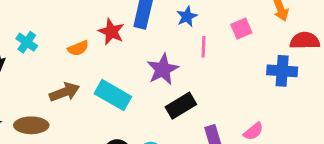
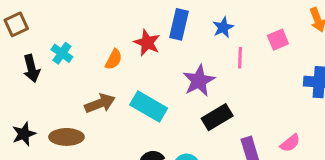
orange semicircle: (78, 48) -> (114, 59), turned -40

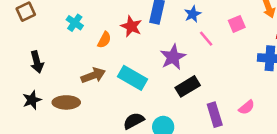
cyan cross: (62, 53) -> (75, 23), moved
pink line: (240, 58) -> (206, 39), turned -42
black arrow: (31, 68) -> (37, 62), moved

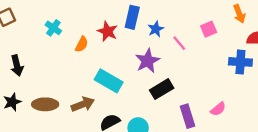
blue star: (193, 14) -> (156, 29), moved
brown arrow: (93, 75) -> (83, 104), moved

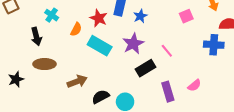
pink line: (179, 43) -> (167, 51), moved
black arrow: (17, 66) -> (36, 37), moved
cyan rectangle: (109, 81) -> (100, 46), moved
brown ellipse: (45, 104) -> (44, 64), moved

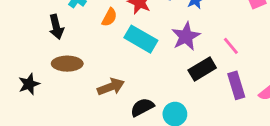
purple rectangle: (168, 92) -> (236, 85), moved

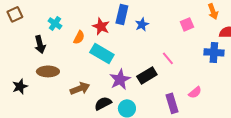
purple star: (186, 36) -> (120, 79), moved
purple rectangle: (236, 85) -> (172, 103), moved

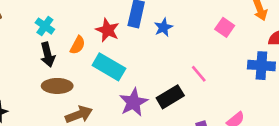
pink square: (187, 24) -> (225, 27), turned -32
black arrow: (40, 44) -> (48, 55), moved
brown ellipse: (48, 71) -> (57, 86), moved

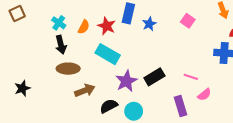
pink square: (225, 27) -> (188, 21), moved
orange semicircle: (78, 45) -> (84, 27), moved
pink line: (199, 74) -> (191, 77), moved, turned -32

